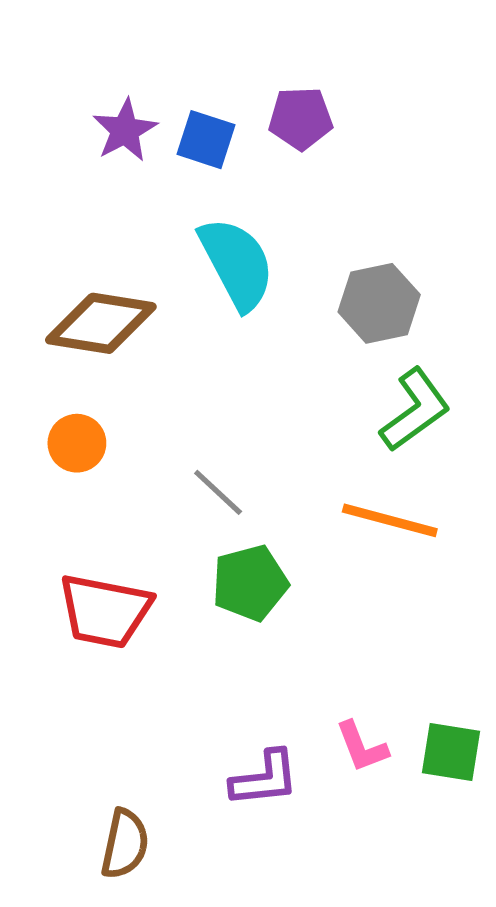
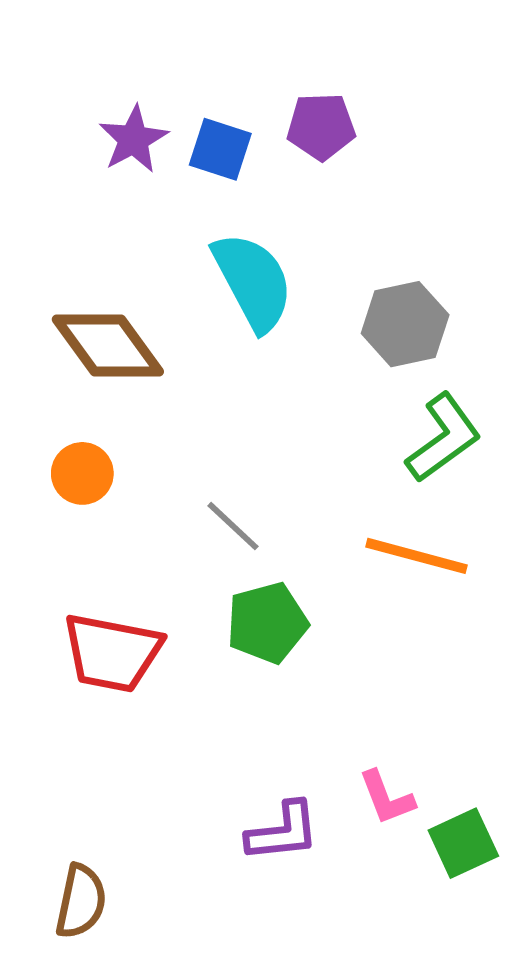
brown diamond: (101, 323) -> (108, 345), turned 45
green square: (451, 752) -> (463, 843), moved, turned -34
brown semicircle: (125, 844) -> (81, 901), moved

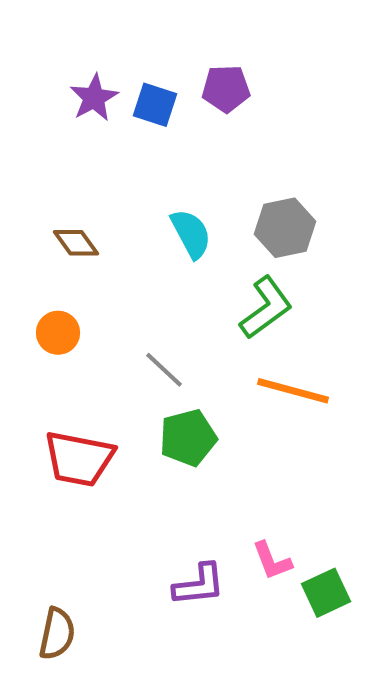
cyan semicircle: (253, 282) -> (191, 234), moved, size x0.7
brown diamond: (108, 345) -> (76, 243), size x0.6
green L-shape: (443, 438) -> (266, 308), moved

